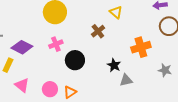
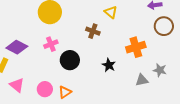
brown cross: (98, 31) -> (93, 31), turned -32
gray triangle: (126, 80) -> (142, 80), moved

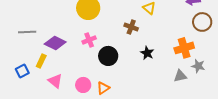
orange cross: (136, 47) -> (184, 48), moved
black star: (109, 65) -> (147, 53), moved

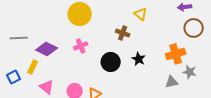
black circle: (108, 56) -> (111, 62), moved

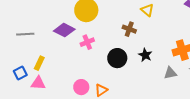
purple diamond: (47, 49) -> (64, 30), moved
gray triangle: (172, 82) -> (170, 73), moved
pink triangle: (47, 87) -> (38, 83), moved, turned -35

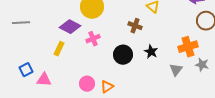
gray line: (25, 34) -> (21, 23), moved
yellow rectangle: (39, 63) -> (59, 49), moved
gray triangle: (170, 73) -> (176, 70), turned -40

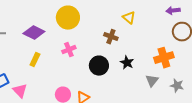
purple diamond: (70, 27) -> (34, 33), moved
gray star: (202, 65) -> (177, 86), moved
pink triangle: (44, 80) -> (20, 91), turned 42

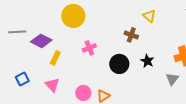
yellow circle: (68, 18) -> (73, 16), moved
purple diamond: (34, 33) -> (41, 41), moved
pink triangle: (20, 91) -> (52, 85), moved

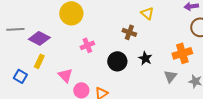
yellow rectangle: (55, 58) -> (39, 61), moved
blue square: (22, 79) -> (20, 76), turned -32
pink triangle: (52, 85) -> (65, 75), moved

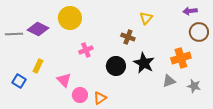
yellow triangle: (147, 13) -> (146, 18), turned 32
purple diamond: (39, 38) -> (38, 29), moved
black star: (145, 58) -> (144, 63), size x1.5
gray triangle: (170, 76) -> (169, 81), turned 32

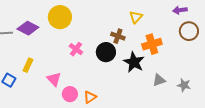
pink cross: (86, 50) -> (76, 49), turned -32
orange cross: (181, 58) -> (152, 44), moved
black circle: (116, 66) -> (106, 52), moved

